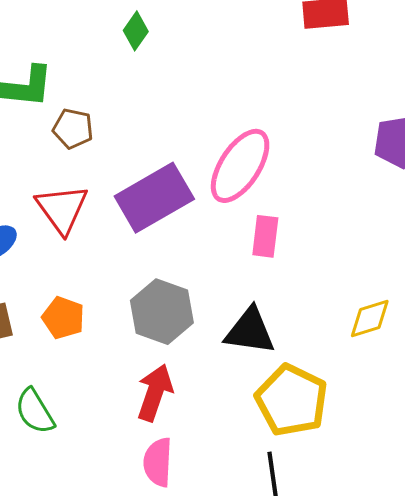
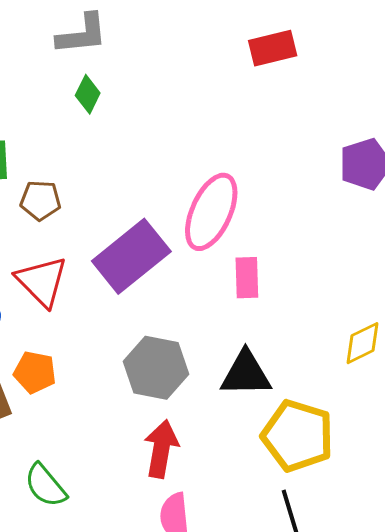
orange pentagon: (63, 318) -> (35, 372), moved

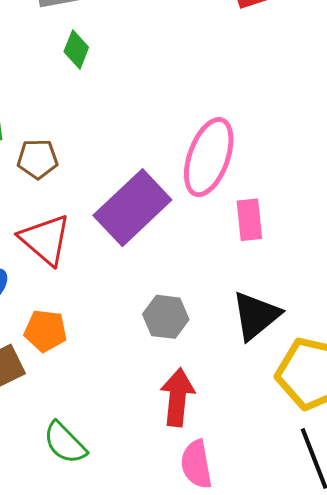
gray hexagon: (156, 368) -> (166, 317), size x0.7
black triangle: (246, 374) -> (256, 316), turned -34

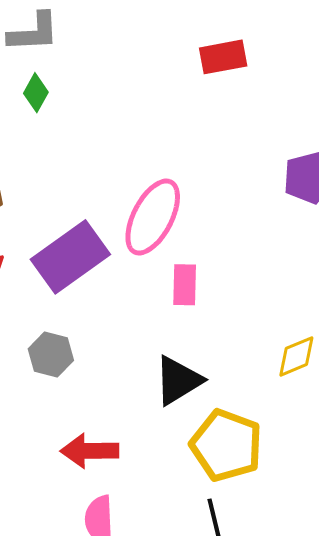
gray hexagon: (166, 317) -> (51, 355), moved
red arrow: (177, 397) -> (90, 451), turned -104

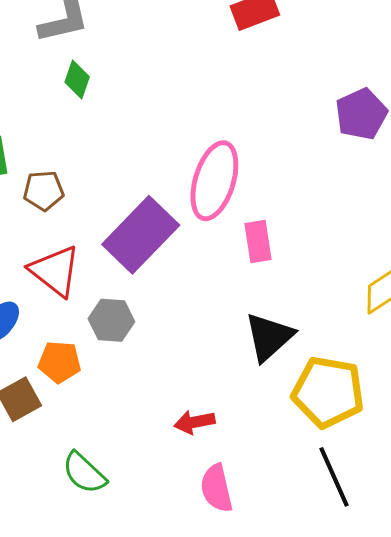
gray hexagon: (51, 355) -> (111, 320), moved
red arrow: (90, 451) -> (195, 422), size x0.7

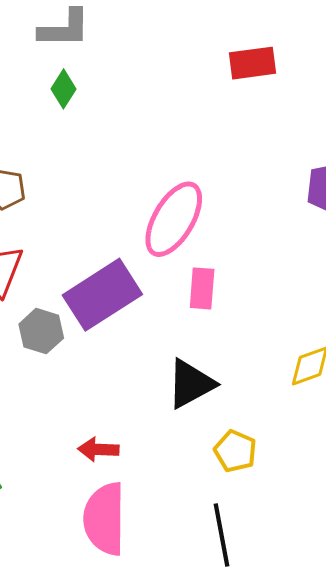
purple rectangle: (141, 235) -> (102, 295), moved
yellow pentagon: (328, 392) -> (235, 451), size x0.6
pink semicircle: (217, 488) -> (105, 519), size x1.5

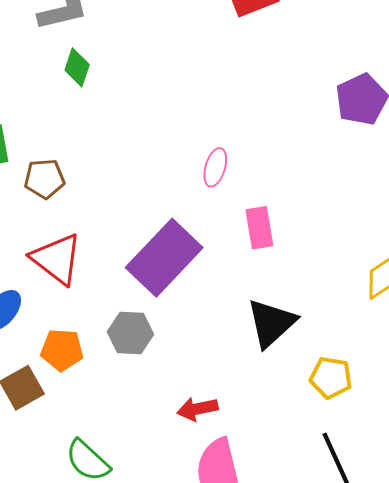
pink ellipse: (174, 219) -> (215, 167), size x0.5
gray hexagon: (41, 331) -> (130, 333), moved

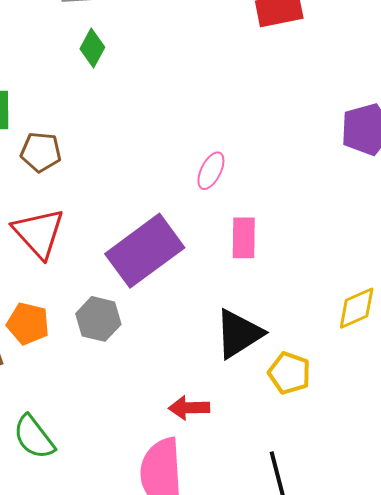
yellow pentagon: (331, 378) -> (289, 373), moved
red arrow: (198, 409) -> (189, 408), moved

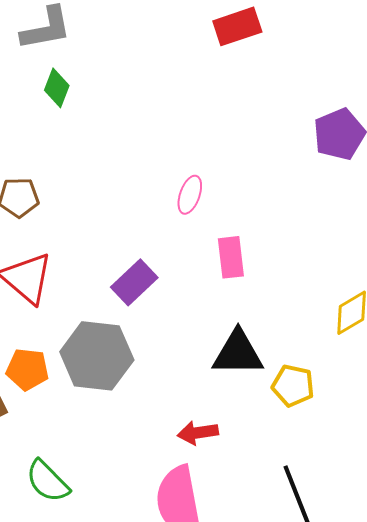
purple rectangle: (145, 251) -> (134, 282), size x0.6
gray hexagon: (98, 319) -> (97, 356), size x1.6
black triangle: (239, 334) -> (238, 353), turned 40

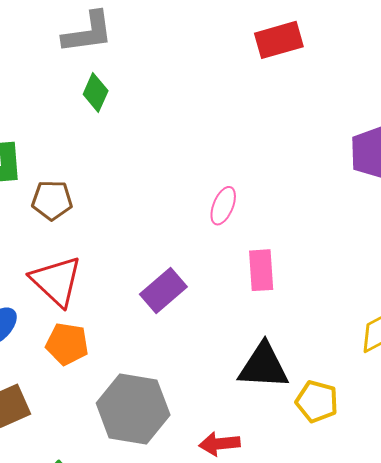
gray hexagon: (97, 356) -> (133, 409), moved
orange pentagon: (27, 369) -> (67, 344), moved

